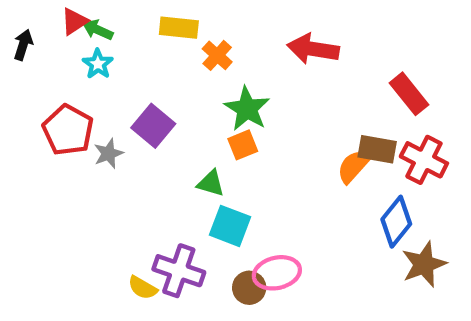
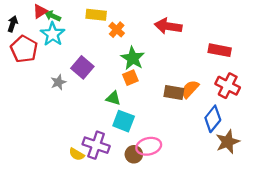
cyan star: (98, 64) -> (53, 34), size x1.5
red rectangle: (409, 94) -> (220, 50), turned -40
red pentagon: (68, 130) -> (24, 49), moved
brown rectangle: (377, 149) -> (174, 93), moved

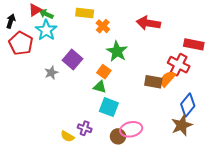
orange square: (130, 78) -> (104, 72), moved, turned -32
red cross: (228, 86) -> (179, 65), moved
brown star: (228, 142) -> (182, 125), moved
purple cross: (96, 145) -> (85, 128), size x0.6

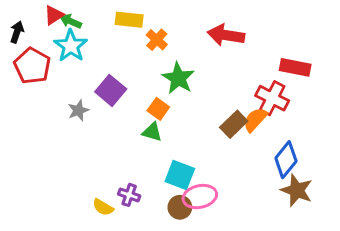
brown rectangle: (153, 82) -> (234, 124), turned -54
cyan square: (109, 107) -> (180, 175), moved
brown star: (182, 125) -> (297, 190), moved, turned -30

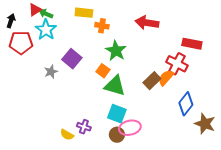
orange cross: (157, 40) -> (102, 26), turned -32
red pentagon: (32, 66) -> (21, 43), turned -30
green triangle: (152, 132) -> (115, 86), moved, size x1.6
brown star: (297, 190) -> (205, 124), moved

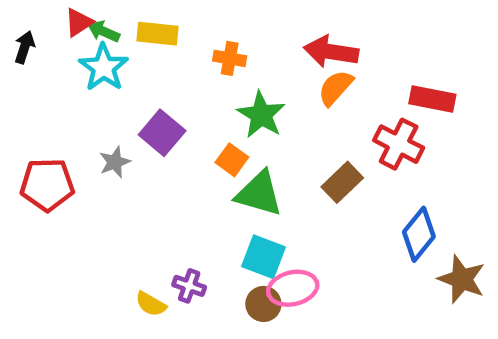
yellow rectangle: (84, 13) -> (158, 34), moved
red pentagon: (21, 43) -> (47, 185), moved
orange semicircle: (166, 78) -> (336, 88), moved

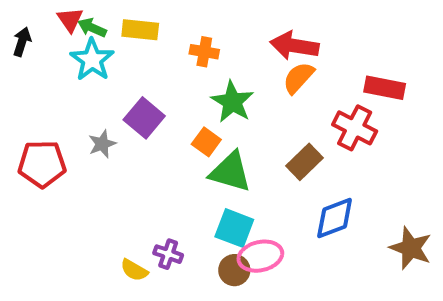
red triangle: (79, 22) -> (70, 20), turned -32
blue diamond: (419, 234) -> (335, 218), moved, turned 30

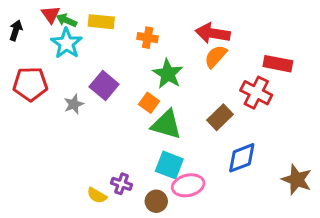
red pentagon: (42, 164) -> (30, 84), moved
brown circle: (234, 270) -> (156, 201), moved

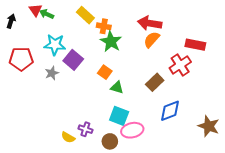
yellow rectangle: (101, 22) -> (85, 15), moved, turned 36
cyan star: (66, 43) -> (55, 45), moved, turned -30
green star: (168, 74) -> (111, 42), moved
red cross: (256, 93) -> (180, 65), turned 30
green triangle: (166, 124) -> (117, 87), size x0.6

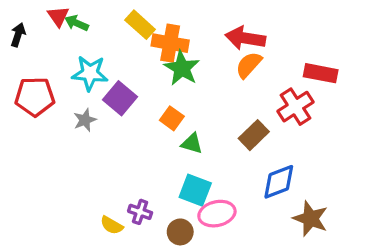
orange cross: (104, 26) -> (170, 43), size x1.5
brown star: (209, 126) -> (311, 219), moved

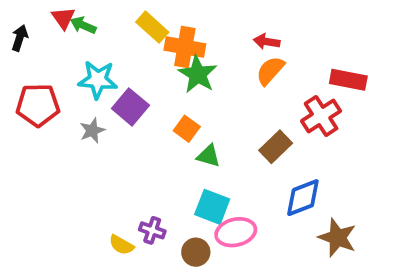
red arrow: (245, 38) -> (267, 42), size x0.6

